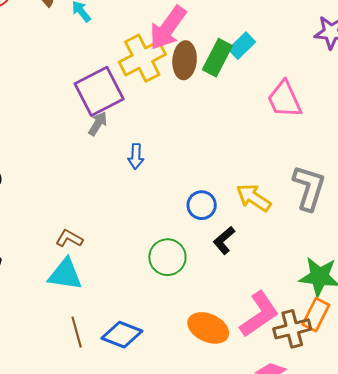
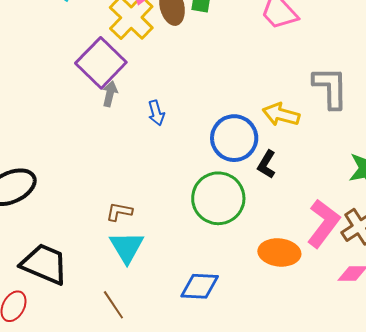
blue circle: (202, 205) -> (234, 138), size x1.6
green circle: (167, 257) -> (218, 198), size x1.4
cyan triangle: (65, 274) -> (127, 247), turned -51
brown line: (77, 332) -> (113, 305), moved

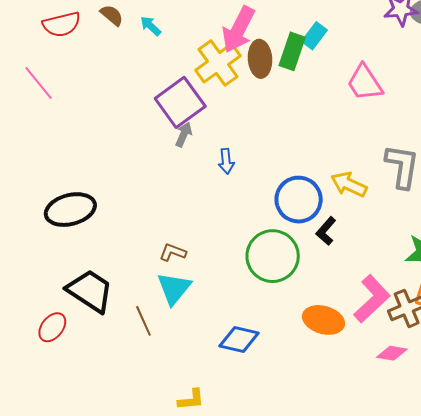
brown line: (113, 305) -> (143, 321), moved

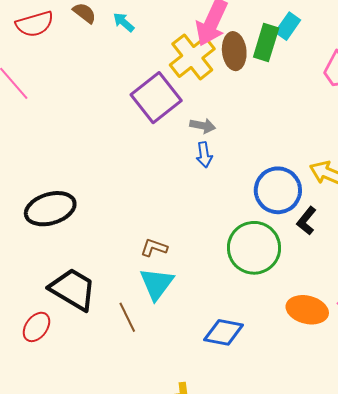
gray arrow: (184, 135) -> (203, 126), moved, turned 80

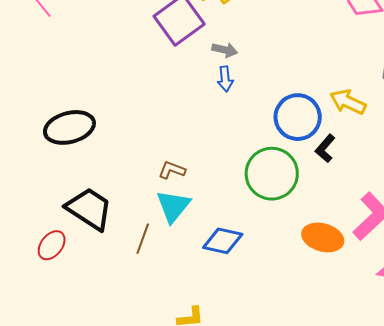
brown line: (127, 317) -> (143, 239), turned 44
blue diamond: (224, 332) -> (223, 241), moved

